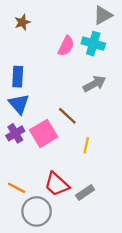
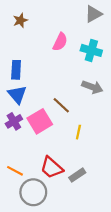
cyan cross: (93, 44) -> (91, 50), moved
gray arrow: (94, 84) -> (92, 87), moved, turned 48

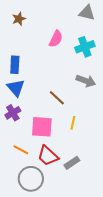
gray triangle: (93, 14) -> (87, 13), turned 42
cyan cross: (91, 50) -> (85, 47), turned -36
pink square: (40, 121) -> (42, 127), moved, turned 35
orange line: (15, 171) -> (21, 150), moved

